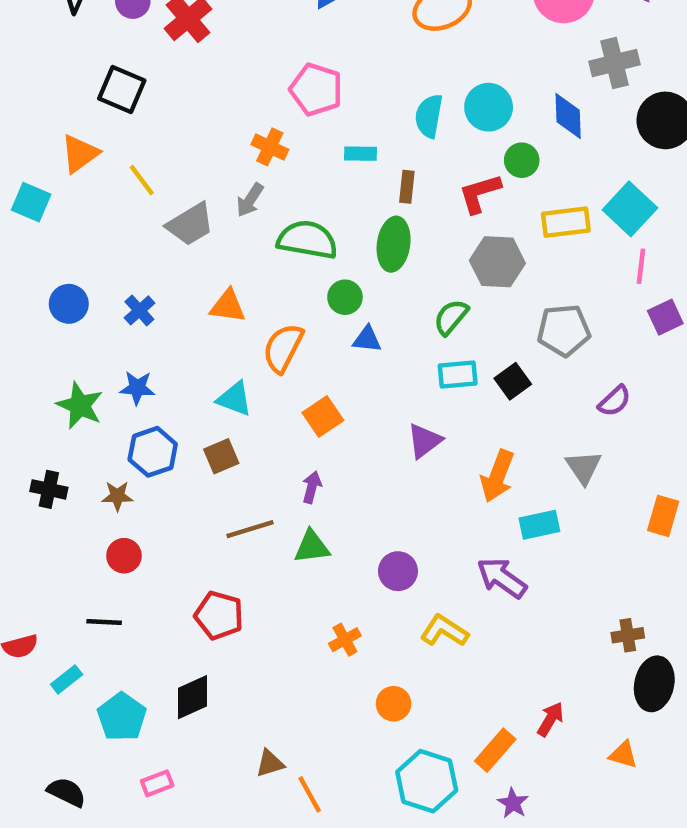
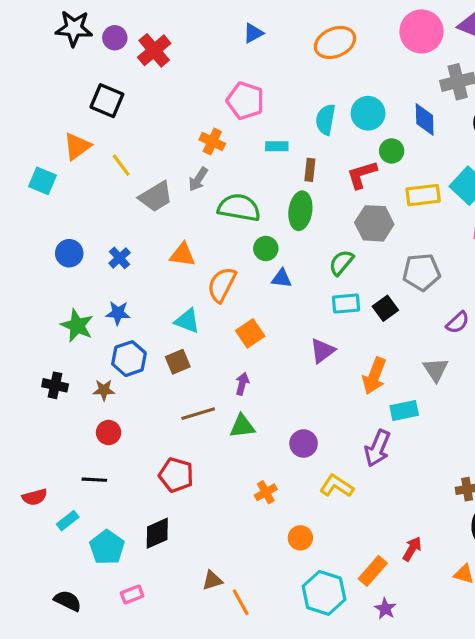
purple arrow: (502, 578) -> (377, 448), turned -102

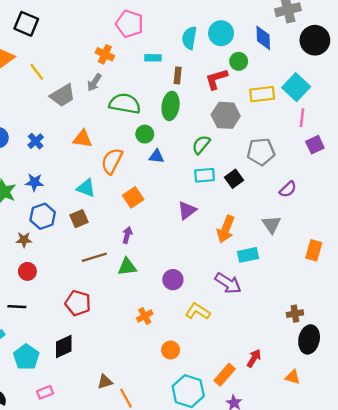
purple arrow: (377, 448) -> (228, 283), turned -80

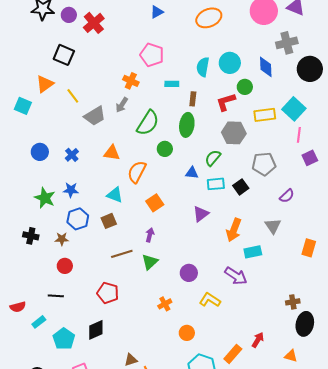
green semicircle: (125, 104) -> (148, 123), turned 112
blue triangle: (156, 156) -> (192, 173), moved
green triangle: (127, 267) -> (150, 262), turned -36

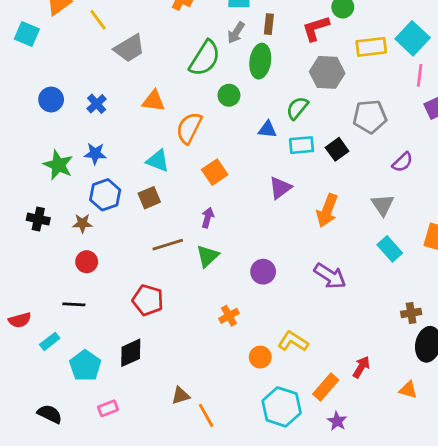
gray arrow: (122, 105) -> (236, 33), moved
cyan rectangle: (253, 252) -> (390, 249), moved, turned 60
yellow L-shape: (210, 300) -> (293, 341), moved

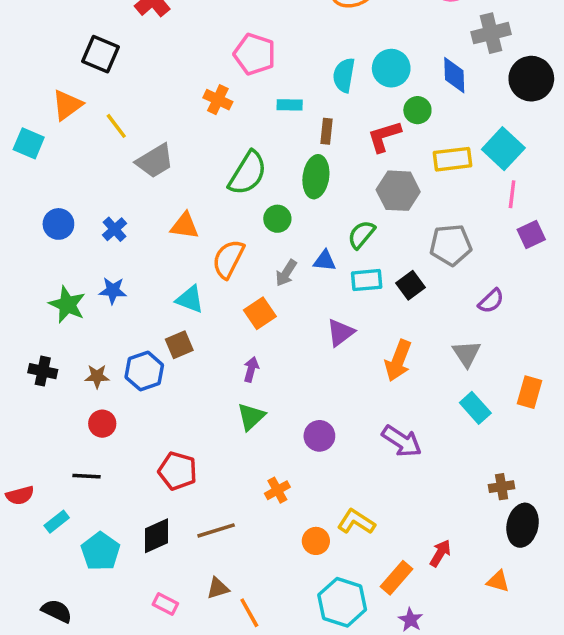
gray arrow: (236, 33) -> (286, 273), moved
blue hexagon: (105, 195) -> (144, 371), moved
brown line: (168, 245) -> (216, 530), moved
pink rectangle: (108, 408) -> (165, 604), moved, turned 48

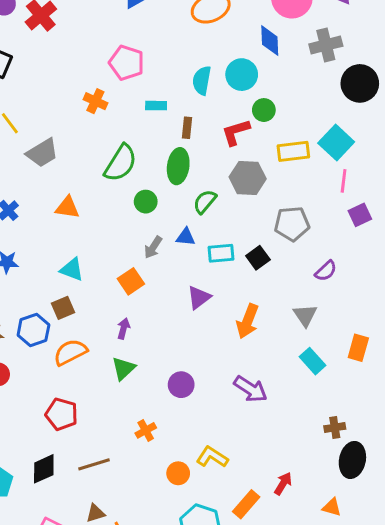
blue diamond: (454, 75) -> (270, 41), moved
green semicircle: (361, 234) -> (205, 202), moved
orange semicircle: (228, 259) -> (70, 352), moved, turned 36

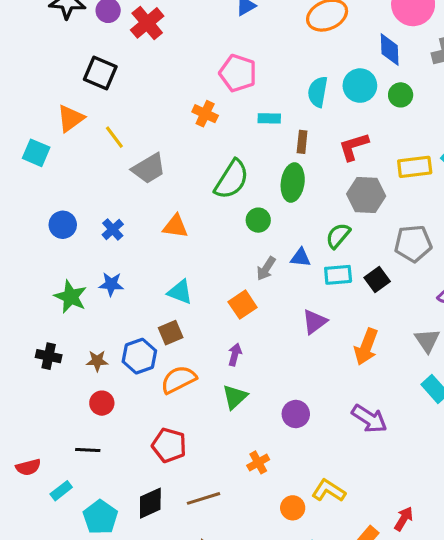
green circle: (264, 110) -> (401, 95), moved
green semicircle: (205, 202) -> (338, 236), moved

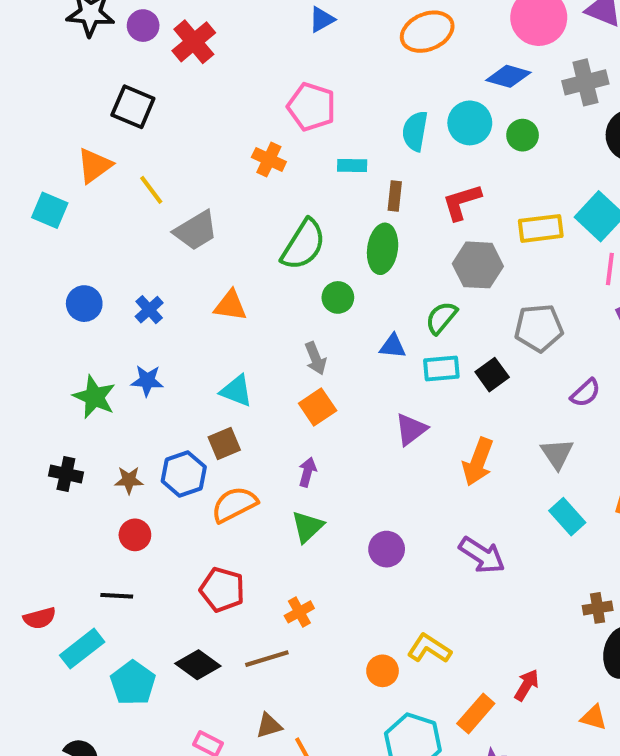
blue diamond: (390, 50) -> (508, 76), turned -72
gray arrow: (266, 269) -> (316, 358), moved, turned -55
orange cross: (258, 462) -> (299, 612), moved
cyan rectangle: (61, 491) -> (82, 649), size x1.5
black diamond: (150, 503) -> (198, 665), turned 60

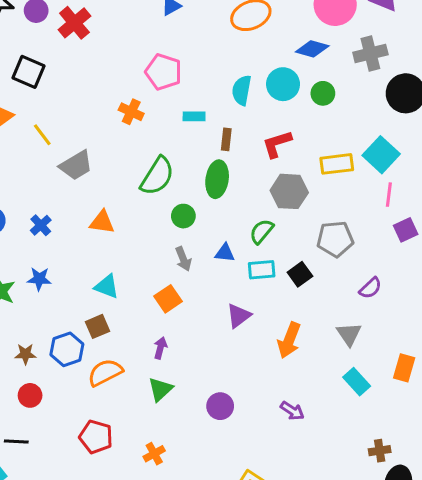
gray arrow: (316, 358) -> (183, 259), moved
purple arrow: (482, 555) -> (292, 411), size x0.7

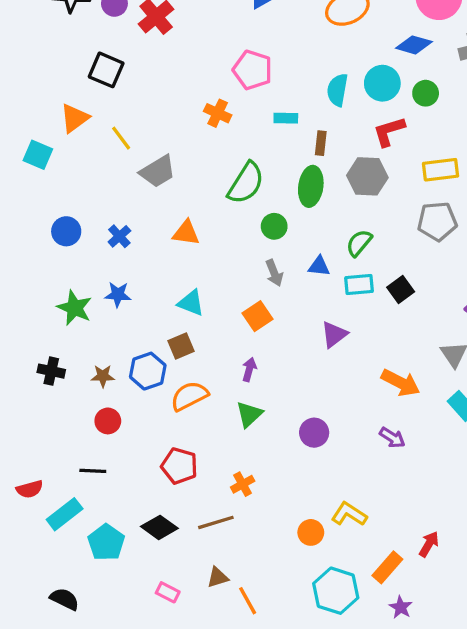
red L-shape: (277, 144) -> (389, 131), moved
gray hexagon: (289, 191) -> (367, 176), moved
gray pentagon: (335, 239) -> (437, 221), moved
orange arrow: (289, 340) -> (401, 383), moved, turned -84

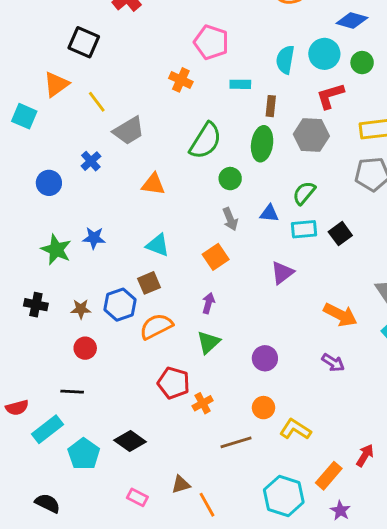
blue cross: (119, 236) -> (91, 161), moved
red pentagon: (179, 466) -> (174, 383), moved
brown line: (216, 522) -> (236, 442), moved
orange circle: (311, 532) -> (263, 408), moved

